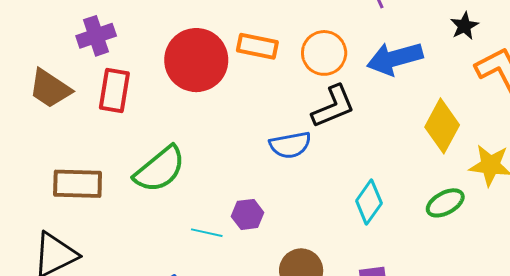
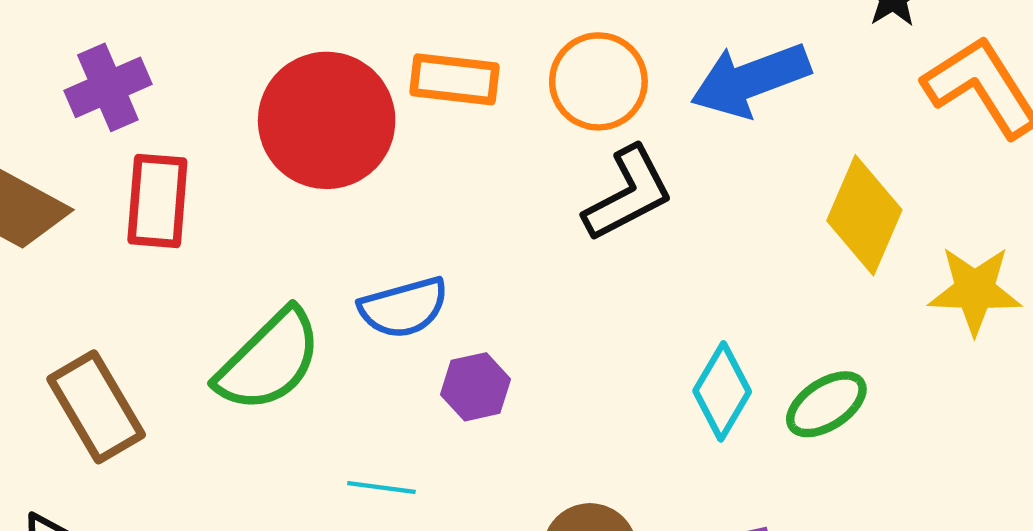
blue semicircle: (290, 145) -> (404, 308), moved
brown rectangle: (78, 184) -> (96, 407), turned 63
green ellipse: (445, 203) -> (826, 404), moved
purple hexagon: (248, 214) -> (476, 387), moved

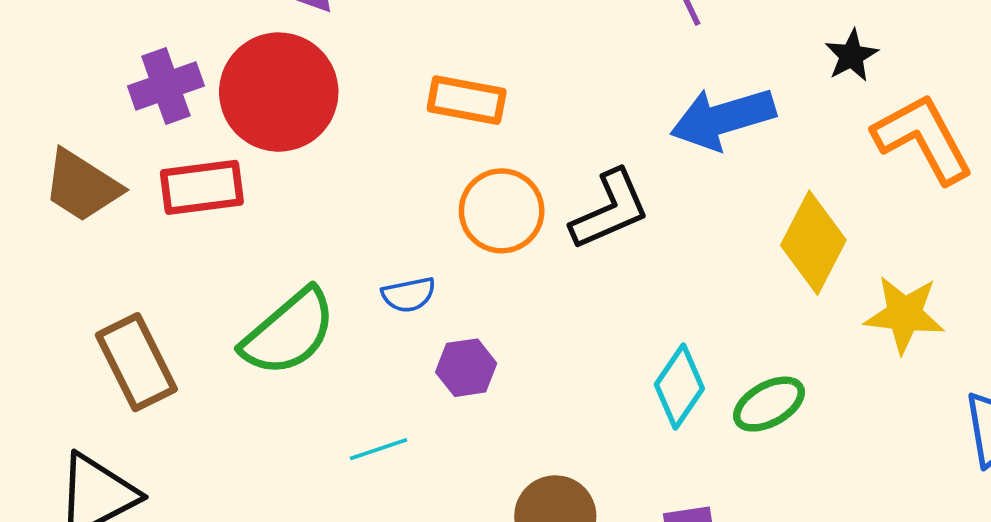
orange circle: (598, 81) -> (502, 211), moved
red circle: (327, 120) -> (279, 92), moved
red rectangle: (157, 201) -> (202, 187), turned 74
blue semicircle: (404, 308) -> (409, 295), size x0.7
cyan line: (381, 487) -> (379, 449), turned -30

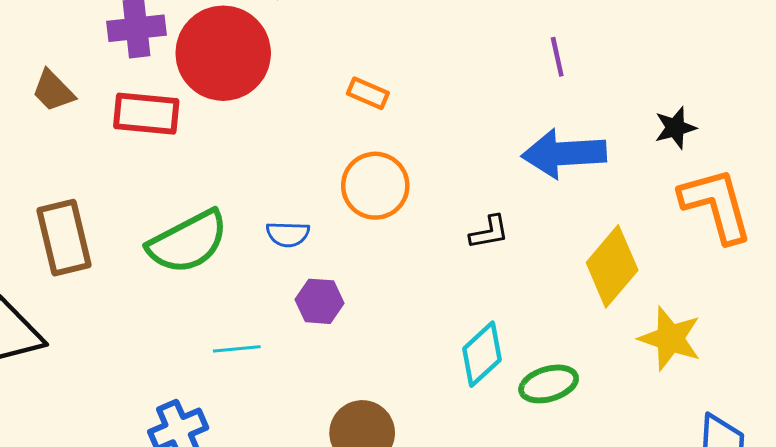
orange rectangle: (467, 100) -> (368, 93), size x0.7
brown trapezoid: (82, 186) -> (53, 91), size x0.7
black L-shape: (610, 210) -> (489, 232), moved, size x0.6

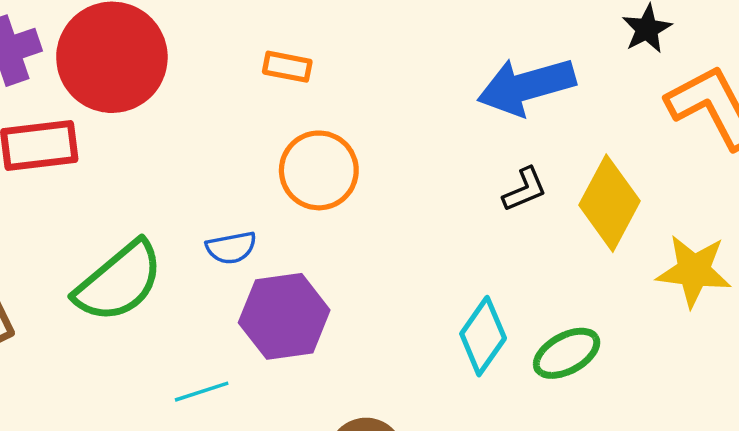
black L-shape: (489, 232) -> (525, 189), moved
purple hexagon: (320, 301) -> (284, 316), size x1.6

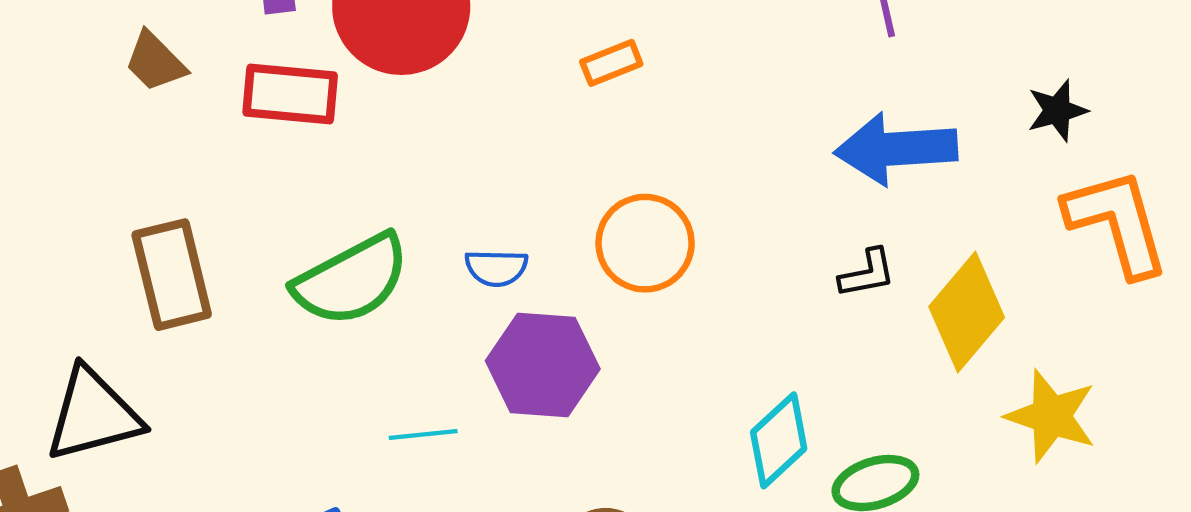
orange rectangle: (287, 67) -> (611, 63), turned -45
orange circle: (319, 170) -> (645, 243), moved

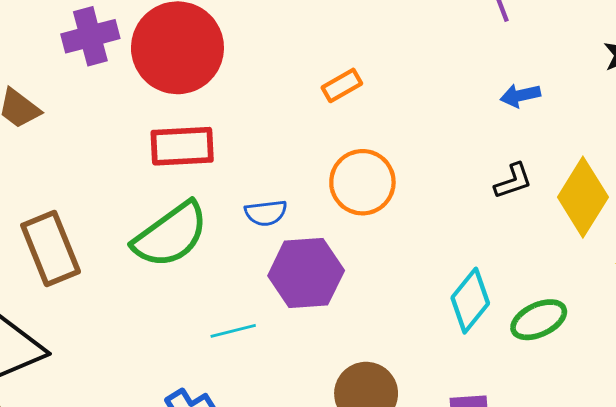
orange rectangle: (611, 63) -> (342, 85), moved
red rectangle: (290, 94) -> (182, 146), moved
blue arrow: (896, 149) -> (520, 95), size x0.5

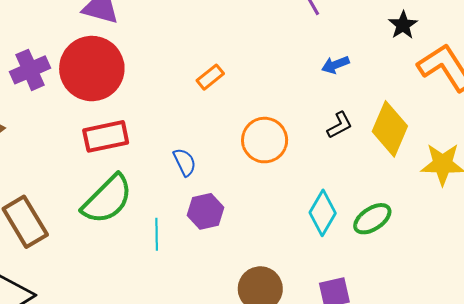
orange circle: (362, 182) -> (265, 140), moved
blue semicircle: (266, 213) -> (185, 162), moved, turned -100
purple hexagon: (306, 273) -> (206, 211), size x0.7
cyan line: (233, 331) -> (157, 234), moved, turned -68

